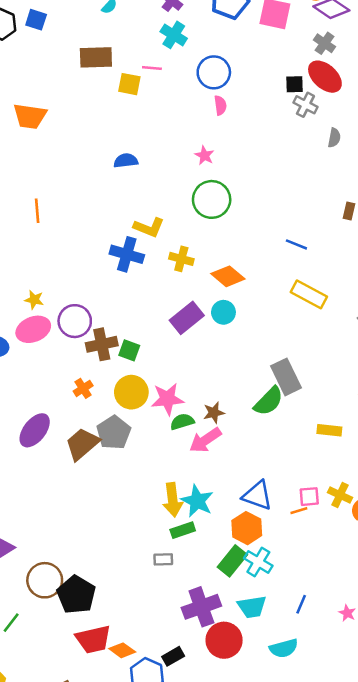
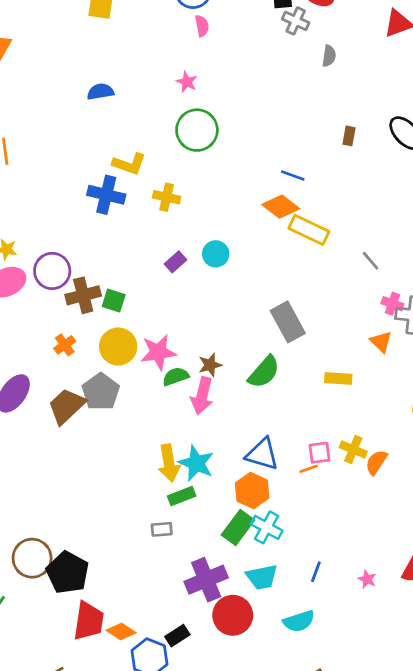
orange diamond: (228, 276) -> (281, 207), moved
purple rectangle: (187, 318) -> (176, 262), size x0.6
green semicircle: (269, 401) -> (264, 372), moved
pink arrow: (205, 440) -> (202, 396), turned -40
red trapezoid: (93, 639) -> (89, 621), turned -66

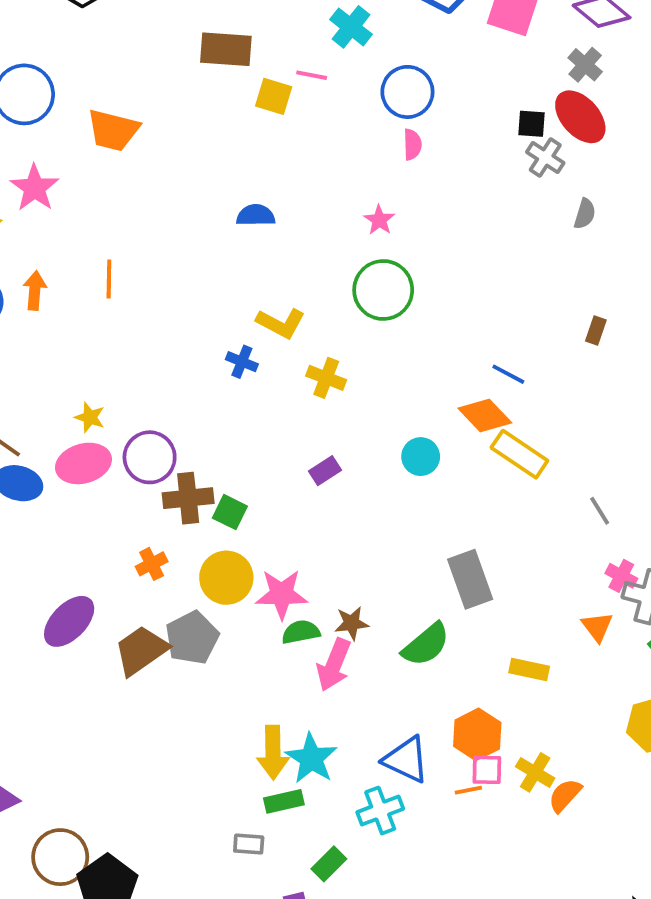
blue cross: (106, 195) -> (242, 362), size x0.6
cyan circle: (216, 254) -> (421, 457), moved
orange hexagon: (252, 491) -> (477, 734), moved
green rectangle: (238, 527) -> (329, 864), moved, size x0.7
cyan cross: (267, 527) -> (380, 811), moved, turned 32

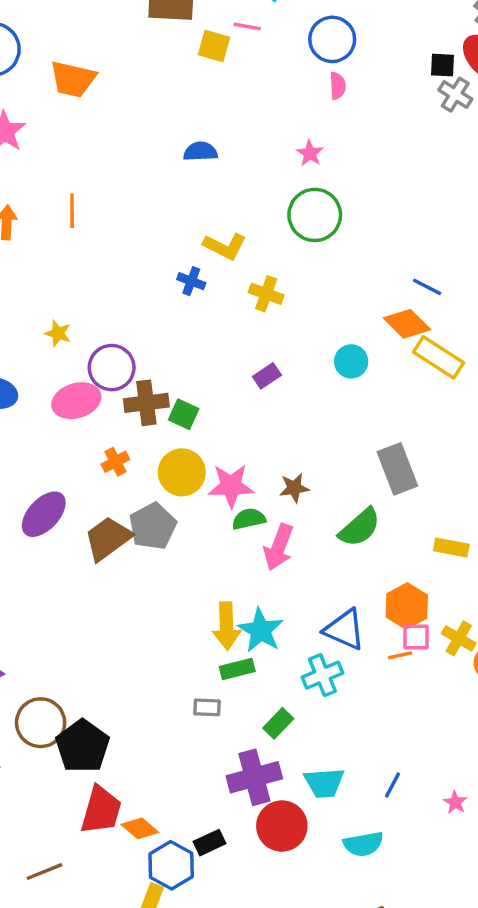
pink ellipse: (83, 463) -> (76, 401), moved
brown star: (352, 623) -> (294, 488), moved

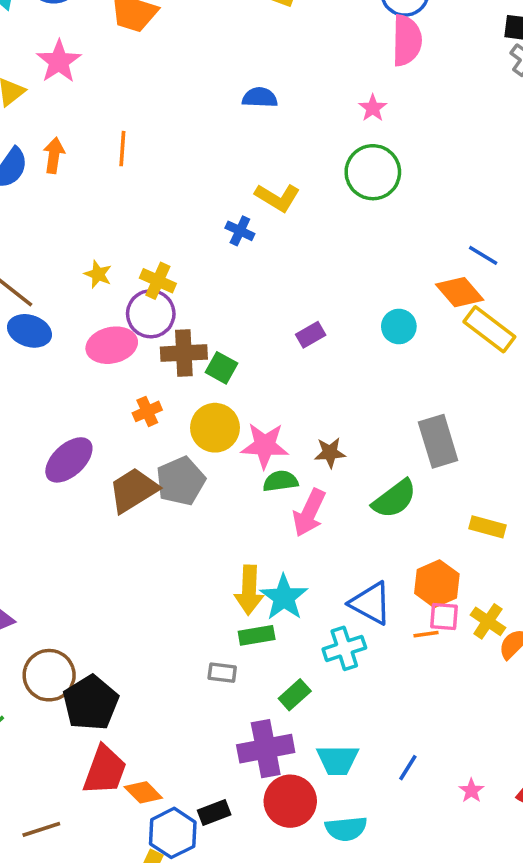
pink semicircle: (338, 86) -> (407, 40), size x1.8
yellow cross: (266, 294) -> (158, 281), moved
cyan semicircle: (363, 844) -> (346, 829), moved

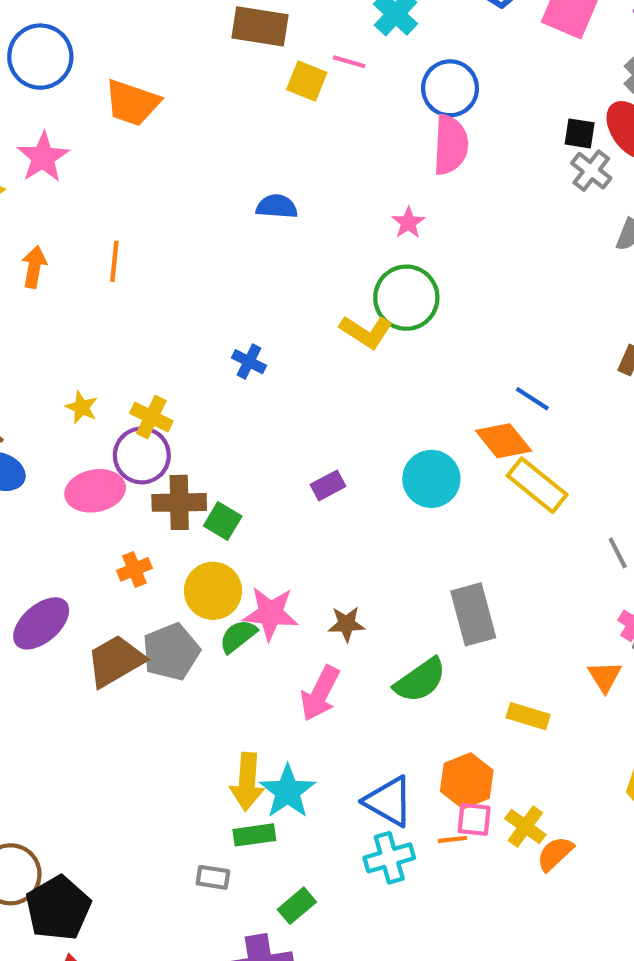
yellow L-shape: (277, 197) -> (366, 332), moved
cyan circle: (399, 326) -> (431, 479), size x1.4
green semicircle: (280, 481) -> (238, 636), moved, turned -32
cyan cross: (344, 648) -> (389, 858), moved

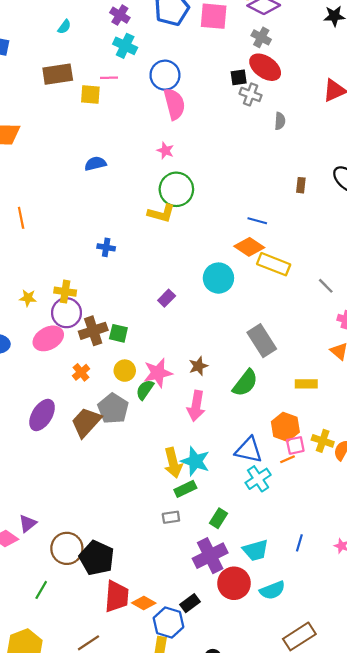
yellow circle: (213, 591) -> (125, 371), size x0.7

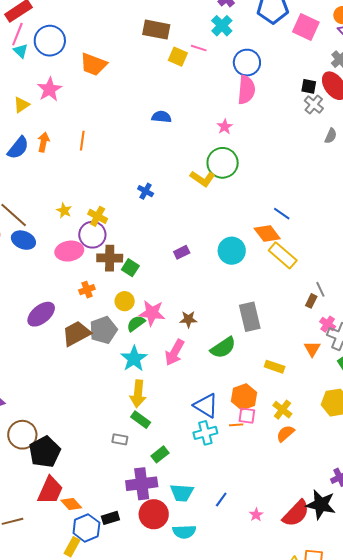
brown rectangle: (301, 185) -> (311, 301), moved
yellow cross: (323, 441) -> (282, 410), moved
cyan star: (195, 461) -> (134, 359), moved
green rectangle: (185, 489) -> (141, 420), turned 42

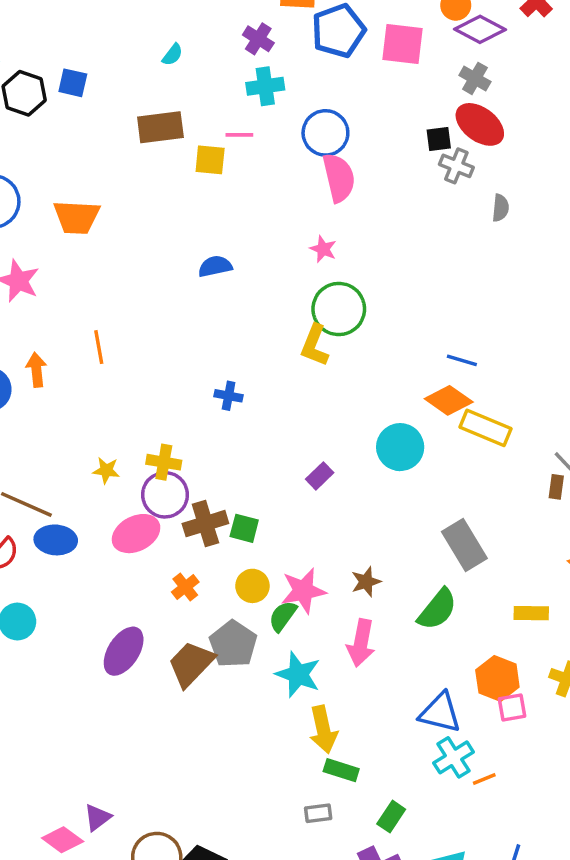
cyan cross: (222, 26) -> (265, 86), turned -35
yellow L-shape: (203, 179) -> (315, 345), turned 95
orange line: (236, 425) -> (484, 779), moved

